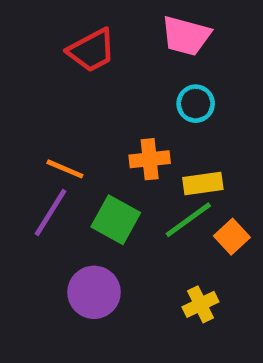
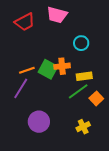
pink trapezoid: (186, 36) -> (57, 15), moved
red trapezoid: (92, 50) -> (25, 22), moved
orange line: (65, 169) -> (27, 70), turned -42
green square: (116, 220) -> (48, 69), moved

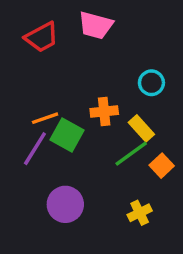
cyan circle: (81, 43) -> (151, 83), moved
green square: (48, 69) -> (67, 135), moved
yellow rectangle: (84, 76) -> (141, 128), turned 56

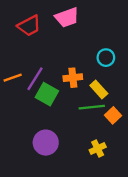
pink trapezoid: (96, 25) -> (67, 17), turned -35
orange line: (45, 118) -> (13, 78), moved
purple line: (35, 149) -> (35, 79), moved
green line: (131, 154) -> (92, 107), turned 30

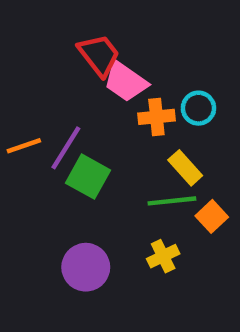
pink trapezoid: (67, 17) -> (126, 82), moved, turned 55
red trapezoid: (29, 26) -> (99, 55), moved, turned -100
orange cross: (73, 78) -> (156, 117), moved
yellow cross: (98, 148) -> (163, 256), moved

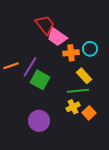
orange square: (212, 216) -> (89, 113), moved
yellow cross: (163, 256) -> (73, 107), moved

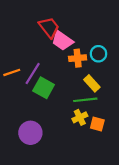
orange square: (89, 113) -> (97, 124), turned -32
purple circle: (39, 121) -> (30, 133), moved

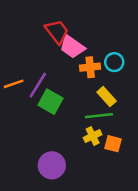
purple circle: (30, 133) -> (52, 165), moved

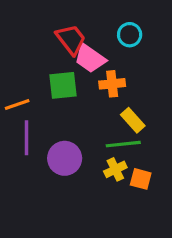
cyan circle: (114, 62) -> (130, 35), moved
purple line: (38, 85) -> (27, 138), moved, turned -32
green square: (51, 102) -> (63, 85), moved, turned -35
purple circle: (52, 165) -> (65, 158), moved

